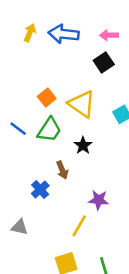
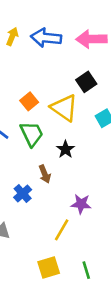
pink arrow: (109, 35) -> (91, 39), size x1.6
black square: (104, 62) -> (86, 82), moved
green trapezoid: (49, 130) -> (32, 134), turned -60

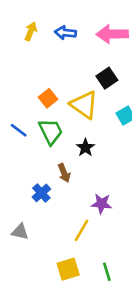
blue arrow: (46, 38) -> (65, 33), size x0.7

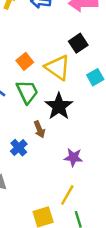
black star: (85, 148) -> (59, 106), size x1.6
yellow line: (81, 230) -> (67, 195), moved

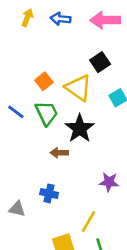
brown arrow: (39, 129) -> (59, 153), turned 112
blue cross: (19, 148) -> (49, 193), moved, turned -35
purple star: (73, 157) -> (109, 182), moved

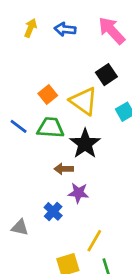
pink arrow: (105, 20) -> (112, 31), turned 48
green trapezoid: (46, 113) -> (50, 128), turned -60
purple star: (109, 182) -> (78, 193), moved
blue cross: (49, 193) -> (53, 211), turned 30

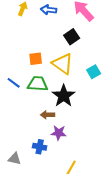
black square: (106, 75) -> (72, 37), moved
orange square: (48, 94) -> (36, 59), turned 32
blue cross: (53, 211) -> (40, 147), turned -32

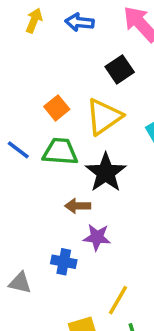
orange square: (36, 59) -> (57, 108), turned -32
yellow triangle: (63, 64) -> (104, 117), turned 50

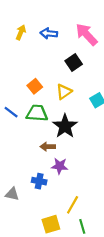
yellow triangle: (104, 117) -> (64, 92), size x0.7

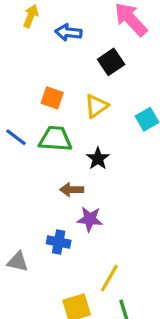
blue arrow: (49, 33) -> (68, 32), moved
orange square: (35, 86) -> (52, 98), turned -32
black star: (65, 126) -> (98, 159), size x0.6

